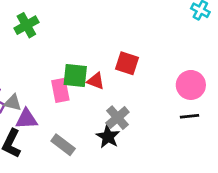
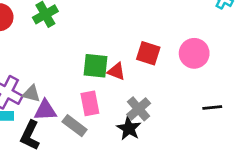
pink circle: (191, 85) -> (194, 53), moved
pink rectangle: (60, 90) -> (90, 103), moved
gray rectangle: (63, 145) -> (75, 126), moved

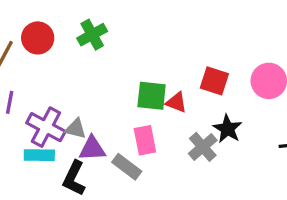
black star: (129, 128) -> (228, 129), moved

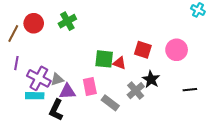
gray triangle: (76, 129) -> (57, 79), turned -32
pink rectangle: (145, 140) -> (90, 87), moved
gray rectangle: (127, 167) -> (110, 103), moved

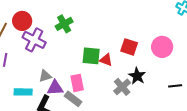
green cross: (67, 21) -> (64, 24), moved
purple cross: (39, 78) -> (34, 40), moved
gray rectangle: (110, 103) -> (73, 99), moved

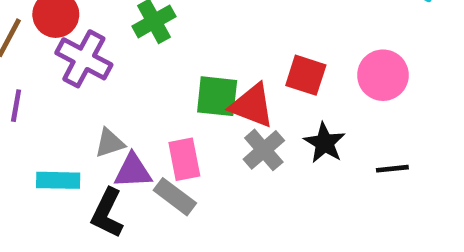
red triangle: (106, 60) -> (252, 106), size x1.5
black line: (175, 86) -> (392, 169), moved
gray cross: (122, 87) -> (264, 150), moved

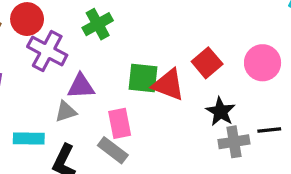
red square: (306, 75) -> (207, 63), turned 32
gray cross: (264, 150) -> (234, 142), moved, turned 32
purple triangle: (133, 171) -> (81, 86), moved

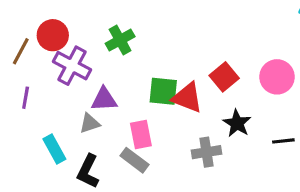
cyan rectangle: (29, 138) -> (54, 149), turned 60
gray cross: (234, 142) -> (207, 152), moved

